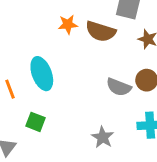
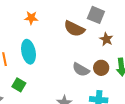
orange star: (68, 24) -> (31, 18), moved

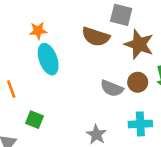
brown star: (106, 39) -> (139, 44), size x1.6
cyan ellipse: (28, 52) -> (48, 59), moved

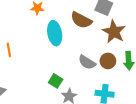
cyan ellipse: (48, 59) -> (55, 33), moved
green square: (34, 120) -> (56, 81), moved

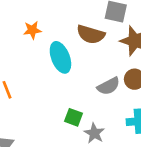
gray semicircle: (87, 62) -> (109, 86), turned -48

